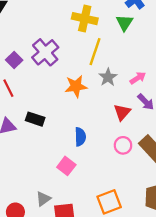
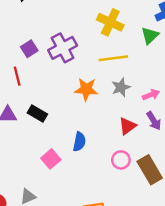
yellow line: (95, 52) -> (113, 58), turned 52
pink square: (66, 166) -> (51, 159), moved

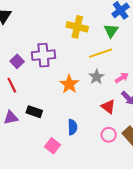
purple cross: (63, 48) -> (43, 55), turned 35
yellow line: (113, 58) -> (101, 53), moved
orange star: (86, 89) -> (69, 84), turned -30
red triangle: (127, 126) -> (108, 107), turned -35

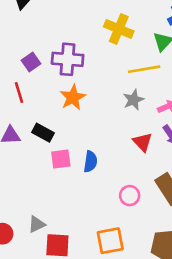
orange star: (69, 84) -> (73, 97), moved
pink circle: (109, 135) -> (130, 196), moved
pink square: (53, 146) -> (61, 159), moved, turned 35

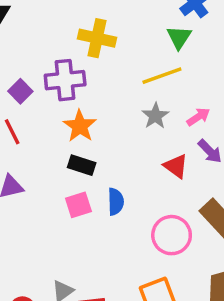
yellow cross: (119, 29) -> (97, 38), moved
black rectangle: (43, 133) -> (82, 165), moved
pink circle: (130, 196) -> (172, 235), size x1.5

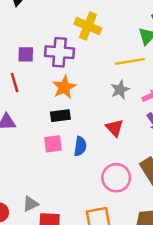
purple square: (20, 91) -> (26, 54), turned 35
black rectangle: (82, 165) -> (60, 116), turned -36
red triangle: (176, 166) -> (115, 128), moved

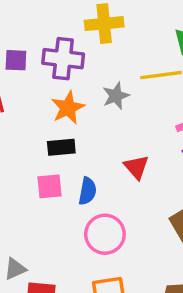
yellow cross: (88, 26) -> (104, 24), turned -30
gray star: (120, 90) -> (116, 96), moved
pink circle: (116, 178) -> (105, 234), moved

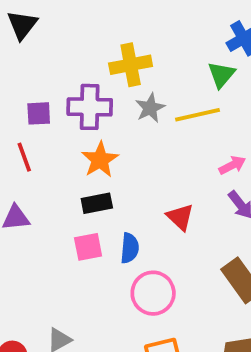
gray star: (116, 96) -> (150, 108), moved

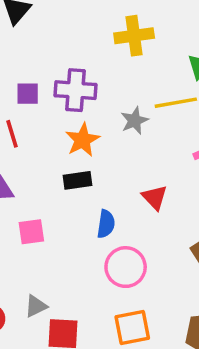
yellow cross: (131, 65) -> (134, 36), moved
gray star: (150, 108) -> (134, 121), moved
pink square: (88, 247) -> (31, 232), moved

